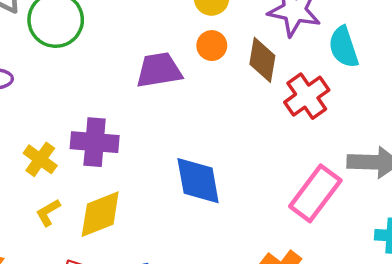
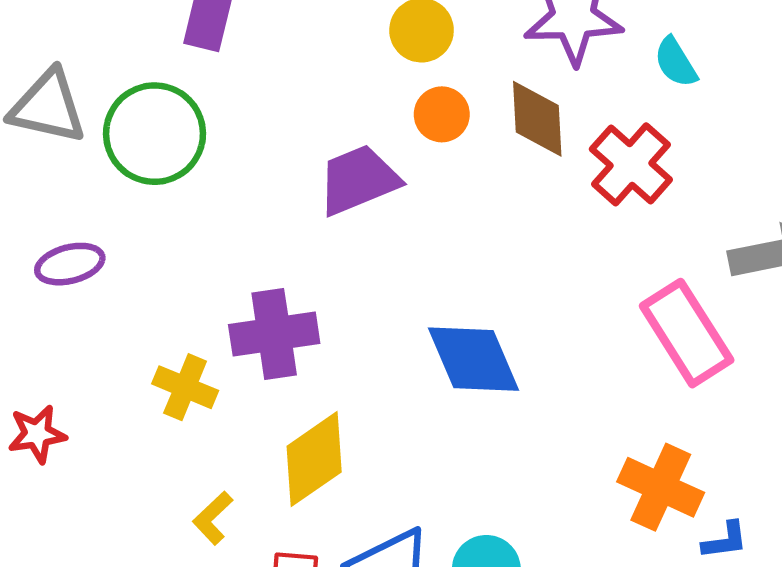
cyan semicircle: (343, 47) -> (676, 62), size x0.7
pink rectangle: (315, 193) -> (687, 333), turned -56
yellow L-shape: (48, 213) -> (213, 518), moved

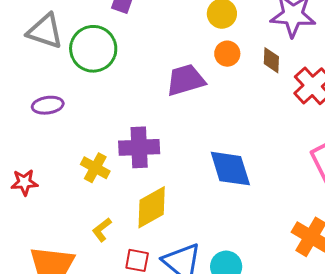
brown diamond: (537, 119) -> (271, 60), size x0.7

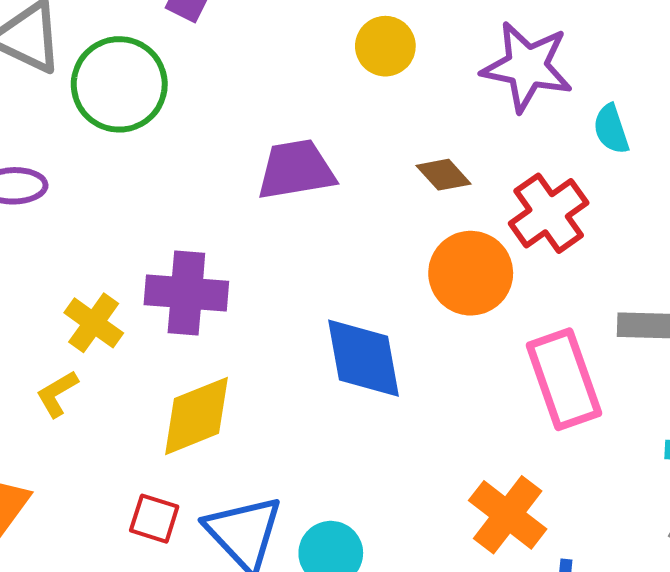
orange circle: (227, 54) -> (471, 273), moved, size x1.6
brown diamond: (271, 60) -> (444, 175), moved, turned -52
yellow L-shape: (102, 230) -> (57, 394), moved

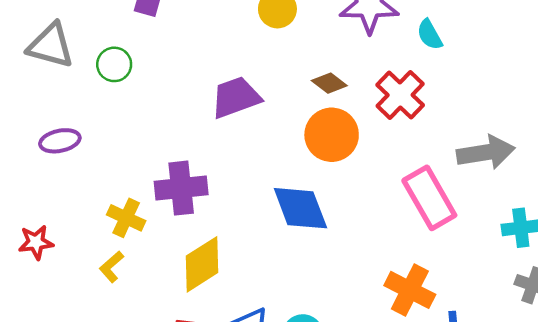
green circle: (119, 84) -> (114, 64), size x0.6
orange circle: (471, 273) -> (332, 135), moved

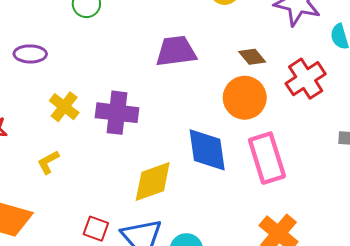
pink rectangle: (429, 198) -> (267, 158), moved
yellow cross: (126, 218) -> (64, 107), moved
yellow diamond: (202, 264) -> (153, 181), moved

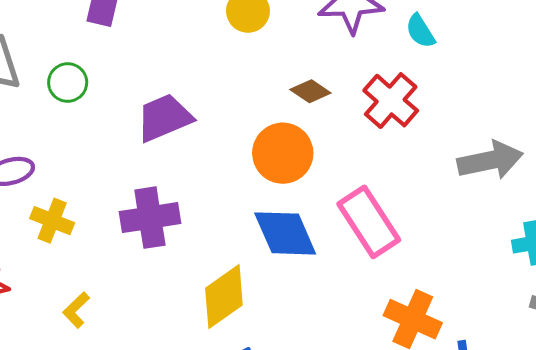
purple trapezoid: (176, 51) -> (164, 118), moved
orange circle: (245, 98) -> (283, 153), moved
yellow cross: (64, 107) -> (52, 221), moved

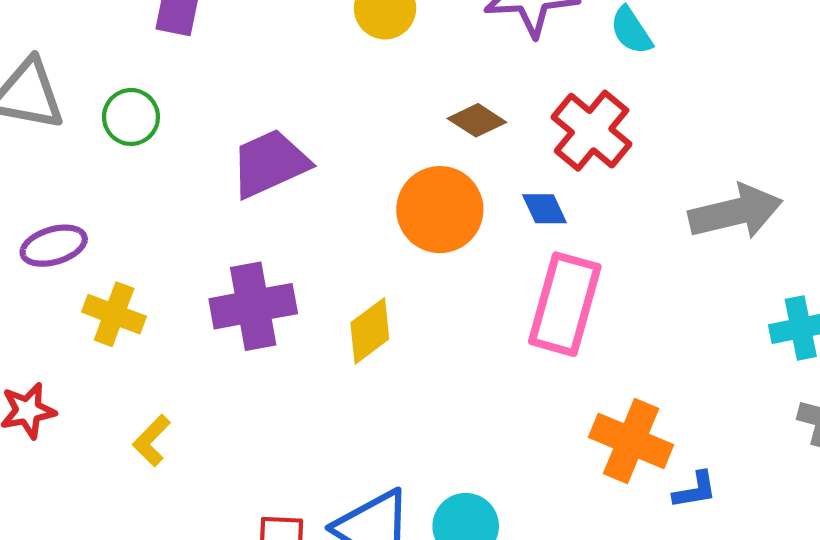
pink rectangle: (369, 222) -> (565, 304), turned 50
blue diamond: (285, 233) -> (544, 209), moved, size x0.5
yellow diamond: (224, 297) -> (370, 331), moved, size x0.7

